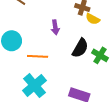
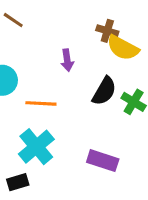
yellow semicircle: (93, 19) -> (123, 48), size x1.5

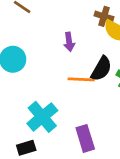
orange line: (41, 103) -> (81, 79), moved
purple rectangle: (103, 161) -> (85, 138), moved, turned 55

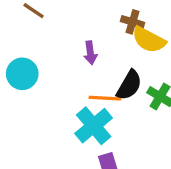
cyan cross: (42, 117) -> (94, 126), moved

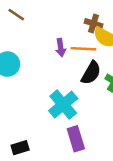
orange line: (105, 98) -> (83, 49), moved

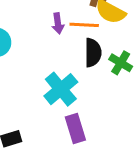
black semicircle: (91, 73) -> (93, 53), turned -30

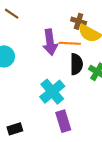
purple arrow: (58, 23) -> (50, 42), size x1.6

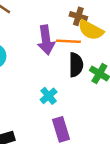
cyan cross: (52, 92) -> (49, 96), size x0.6

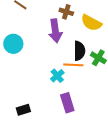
brown cross: (78, 16) -> (66, 12), moved
orange line: (68, 41) -> (73, 65), moved

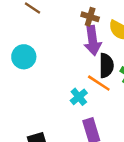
purple arrow: (55, 31) -> (93, 41), moved
orange line: (73, 65) -> (99, 83), turned 30

